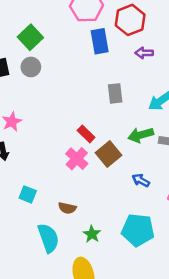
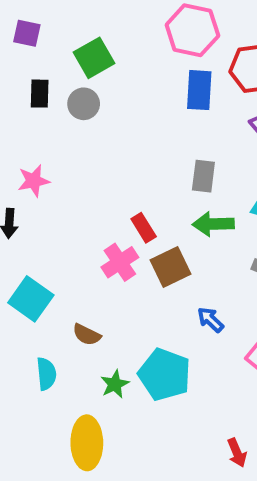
green arrow: (141, 135) -> (213, 224), moved
cyan square: (28, 194) -> (31, 299), size x1.5
cyan pentagon: (138, 230) -> (165, 375), moved
cyan semicircle: (48, 238) -> (46, 374), size x0.7

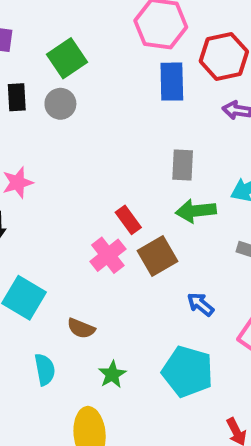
cyan pentagon: (165, 375) -> (188, 372), moved

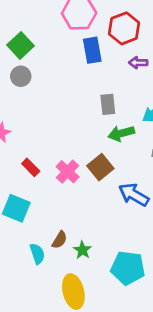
red rectangle: (128, 220) -> (31, 167), moved
blue arrow: (201, 304) -> (134, 195), size x1.6
brown semicircle: (81, 328) -> (60, 240), moved, turned -72
cyan pentagon: (188, 372) -> (128, 268), moved

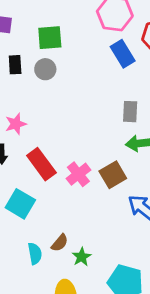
green square: (20, 45) -> (50, 38), turned 30
blue rectangle: (92, 50) -> (123, 54), turned -30
red rectangle: (31, 167) -> (41, 164), size x1.6

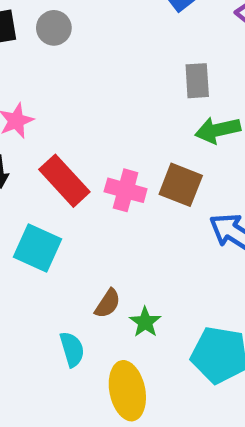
pink cross: (78, 174) -> (126, 190), turned -30
brown square: (113, 175) -> (181, 185), turned -32
cyan semicircle: (35, 254) -> (72, 349), moved

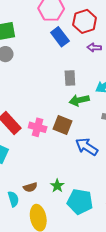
brown semicircle: (108, 303) -> (30, 187), moved, turned 40
green star: (145, 322) -> (57, 186), moved

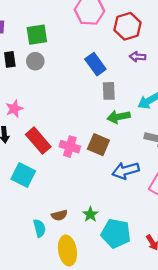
blue rectangle: (60, 37) -> (95, 64), moved
blue arrow: (87, 147) -> (126, 171), turned -50

